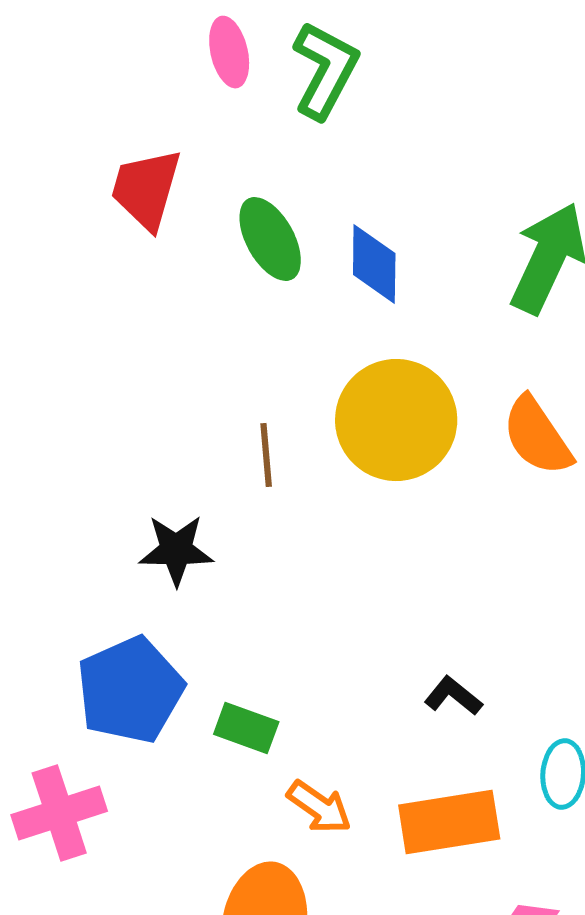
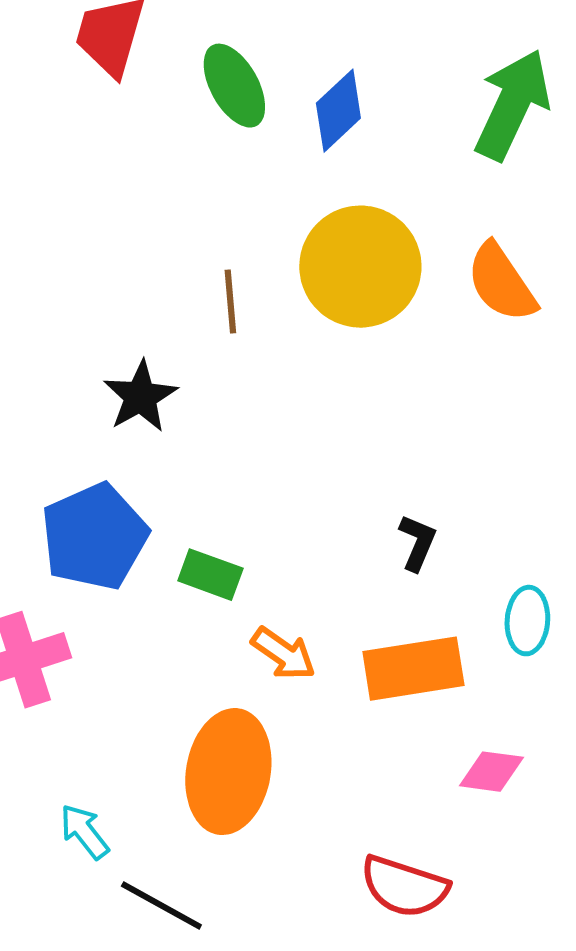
blue diamond: (374, 264) -> (338, 111), turned 46
black star: (176, 550) -> (140, 397), turned -30
black L-shape: (453, 696) -> (417, 543), turned 74

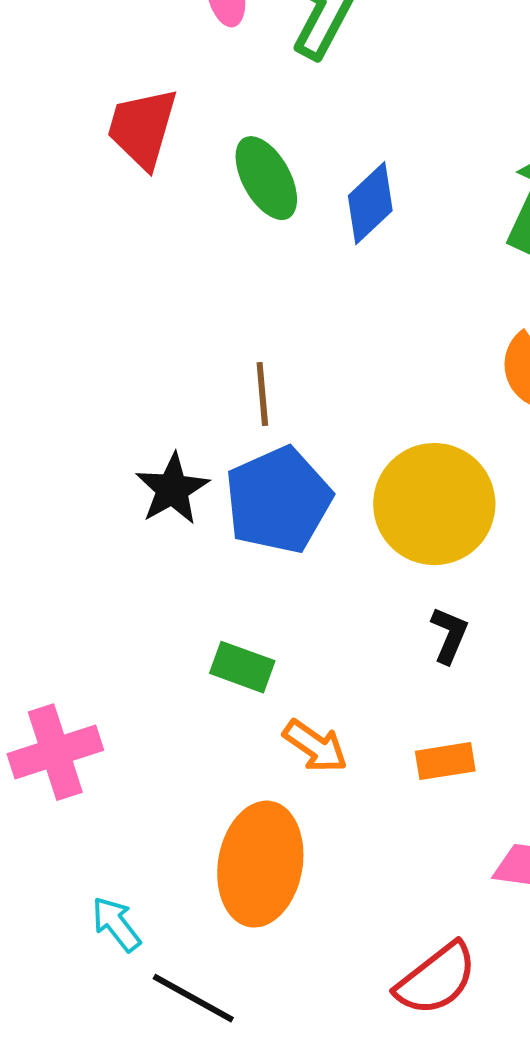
yellow circle: (360, 267) -> (434, 504), moved
blue pentagon: (94, 537) -> (278, 500), moved
orange rectangle: (413, 669) -> (445, 761), size x0.6
red semicircle: (404, 887) -> (436, 979), turned -56

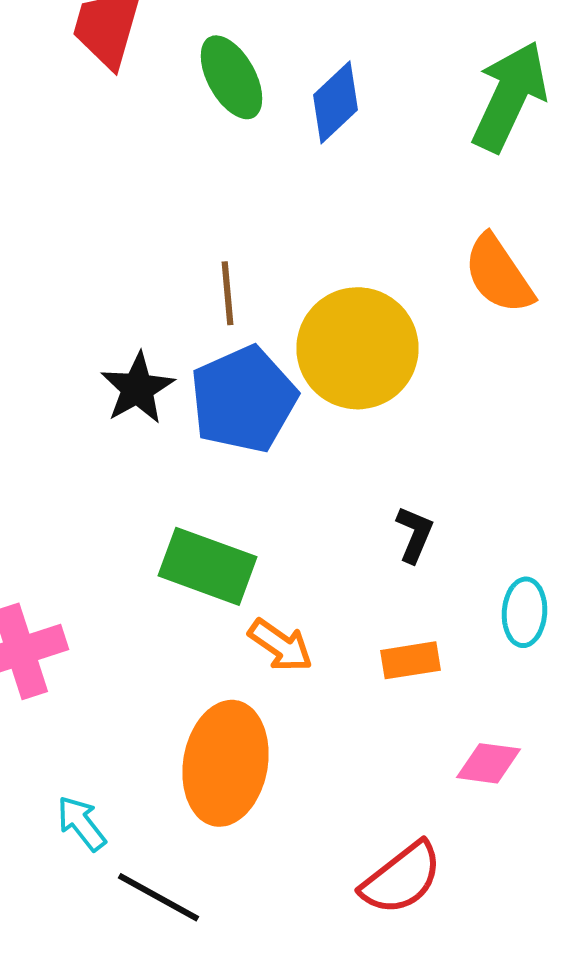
yellow circle: (434, 504) -> (358, 348), moved
green rectangle: (242, 667) -> (208, 566), size x1.5

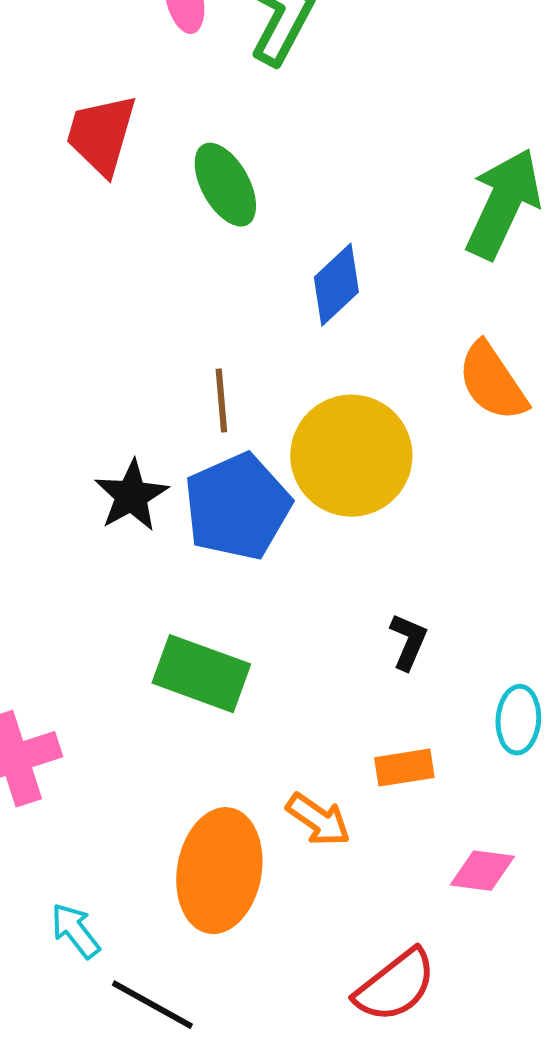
blue diamond: (336, 102) -> (336, 285), moved
orange arrow: (280, 645) -> (318, 820), moved

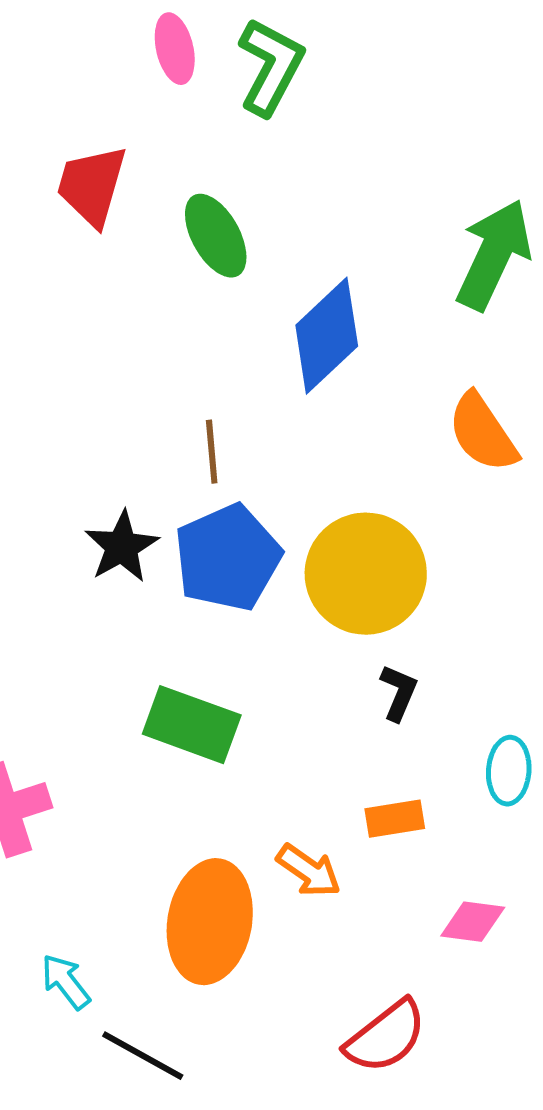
blue diamond: (336, 285) -> (327, 336), size x1.4
yellow circle: (351, 456) -> (366, 574), moved

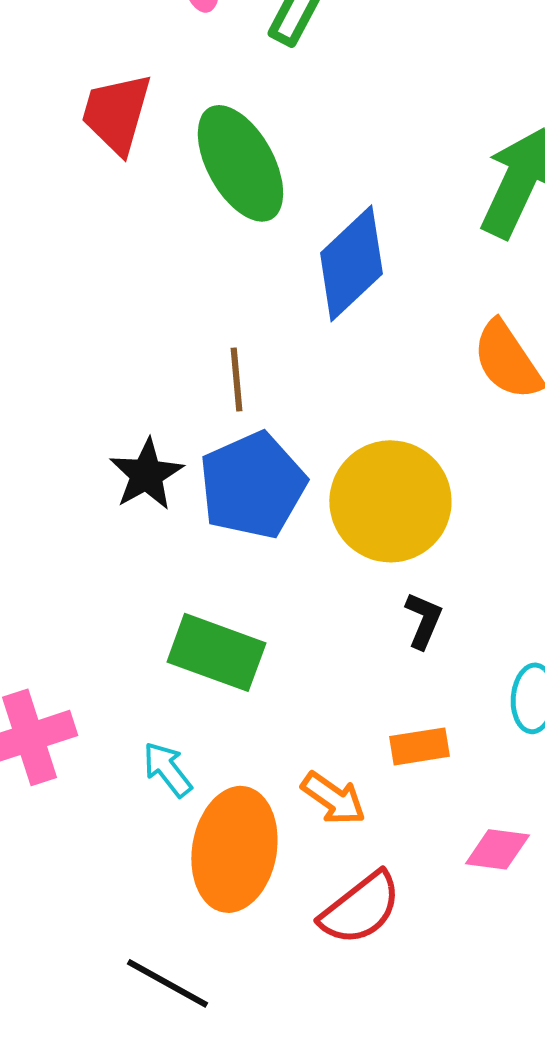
green ellipse: (216, 236) -> (240, 163), size x1.4
cyan arrow: (66, 982) -> (167, 769), moved
red semicircle: (386, 1037) -> (360, 908), moved

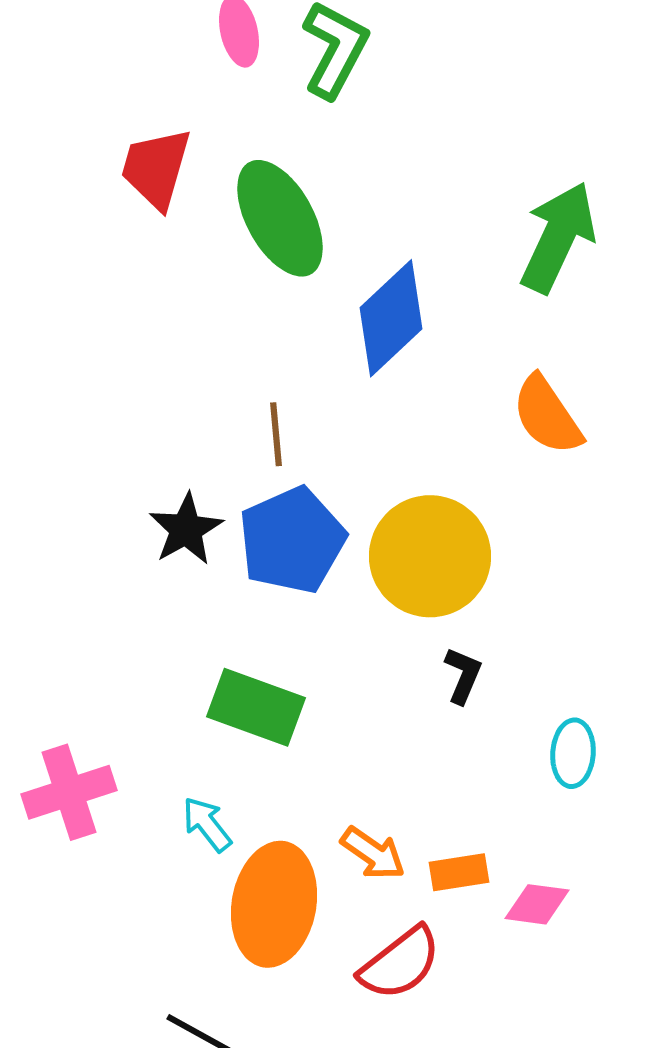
orange rectangle: (419, 746) -> (459, 872), moved

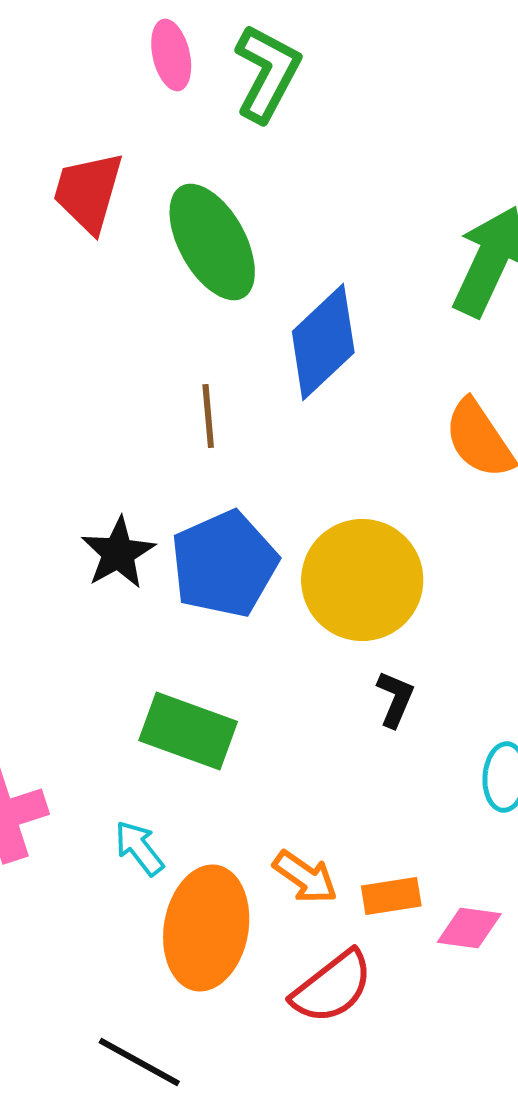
brown line: (276, 434) -> (208, 416), moved

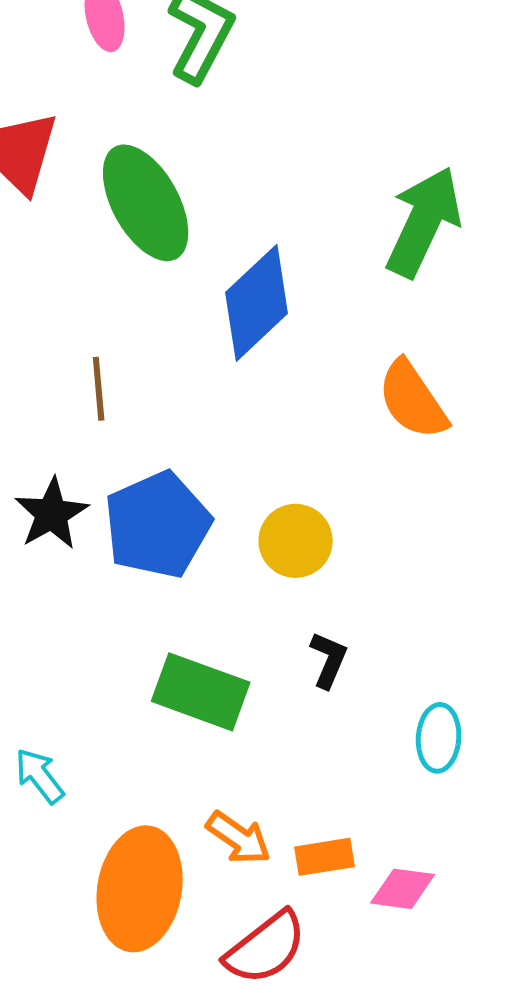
brown line: (208, 416) -> (99, 389), moved
yellow circle: (362, 580) -> (296, 541), size x0.6
green rectangle: (188, 731) -> (201, 692), moved
cyan arrow: (139, 848) -> (40, 776), moved

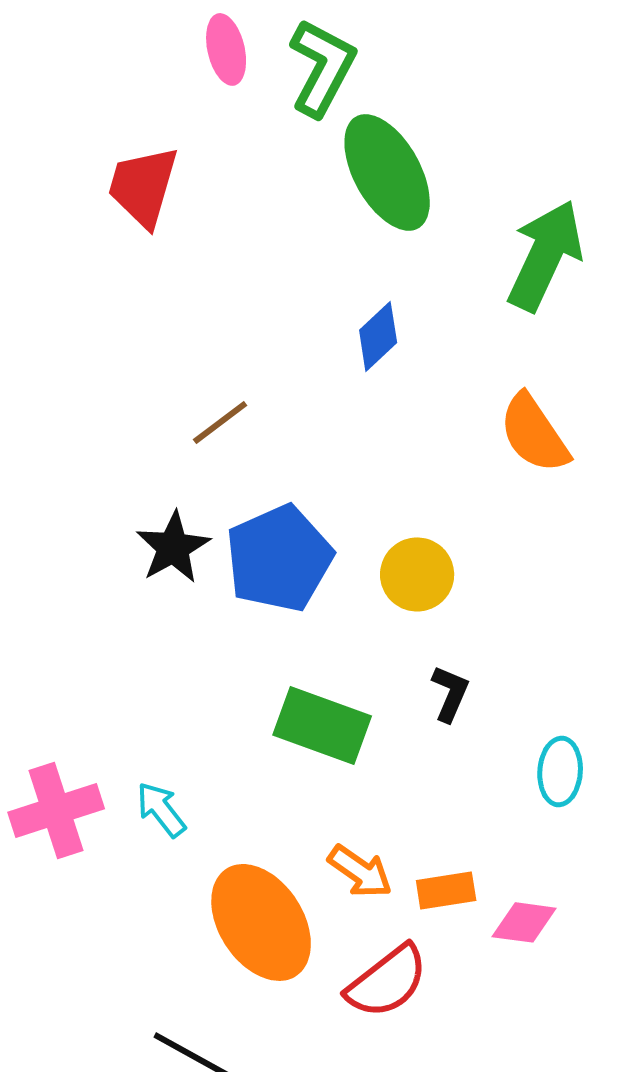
green ellipse: (146, 203) -> (387, 172), moved
blue diamond: (257, 303) -> (378, 336), size x0.6
brown line: (99, 389) -> (220, 422), turned 58
orange ellipse: (140, 889) -> (261, 922), turned -43

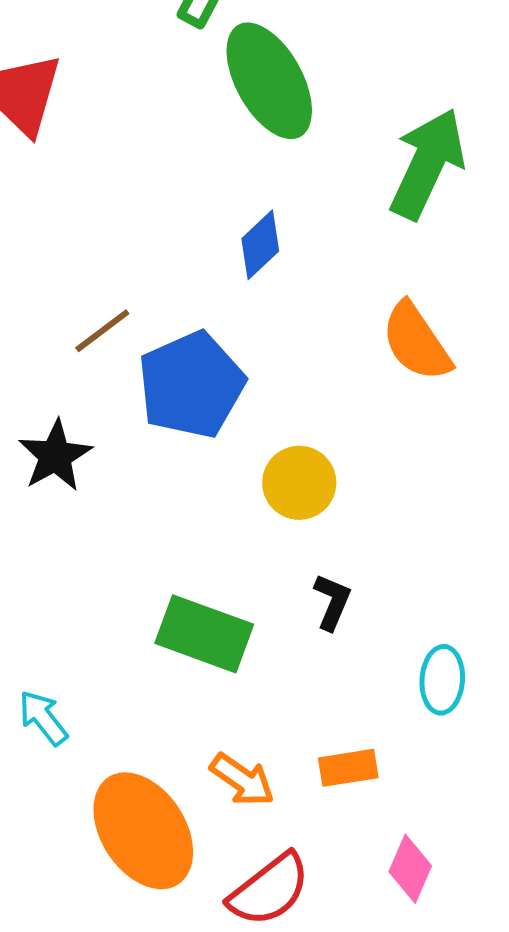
blue pentagon: (279, 558) -> (191, 385), moved
orange rectangle: (446, 890) -> (348, 768), moved
pink diamond: (524, 922) -> (410, 869), moved, turned -74

